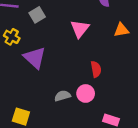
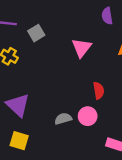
purple triangle: (35, 58) -> (18, 105), moved

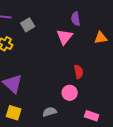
purple semicircle: (107, 16) -> (76, 19), moved
gray semicircle: (63, 119) -> (50, 112), moved

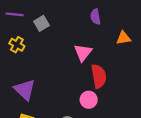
pink triangle: (65, 37) -> (83, 53), moved
red semicircle: (79, 72) -> (99, 76), size x1.5

